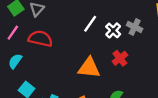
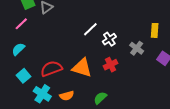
gray cross: (135, 27) -> (137, 48), moved
red semicircle: (40, 39) -> (51, 69), moved, turned -45

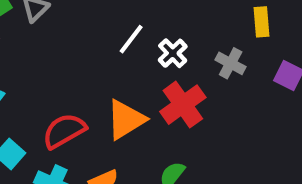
red cross: (111, 65) -> (183, 105), size x1.5
orange triangle: (82, 68) -> (126, 120), turned -40

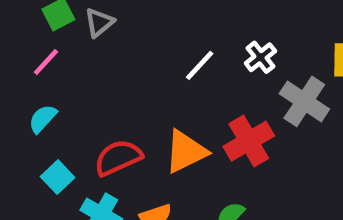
white cross: (173, 53) -> (260, 57), moved
gray cross: (231, 63) -> (304, 101), size x1.5

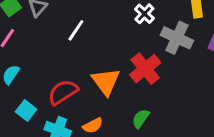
white line: (200, 65) -> (76, 30), moved
orange triangle: (186, 152) -> (106, 82), turned -32

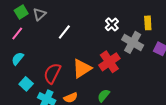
orange triangle: (106, 82) -> (82, 68), turned 30
red semicircle: (63, 92) -> (52, 73), turned -35

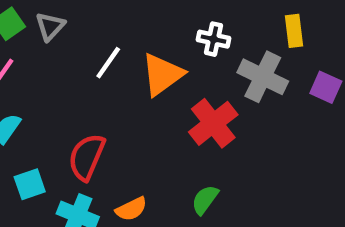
white cross: (112, 24) -> (214, 39), turned -32
orange triangle: (82, 68) -> (162, 75), moved
cyan square: (26, 84) -> (30, 184), turned 32

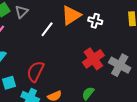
orange triangle: (162, 75) -> (71, 15), moved
gray cross: (263, 77) -> (120, 65), moved

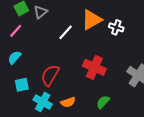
red cross: (93, 59) -> (94, 67), moved, turned -35

